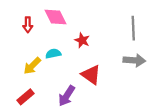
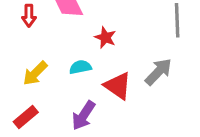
cyan semicircle: (53, 54) -> (80, 67), moved
gray arrow: (134, 60) -> (158, 72), moved, turned -50

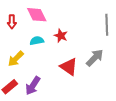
cyan semicircle: (80, 67) -> (37, 41), moved
purple arrow: (83, 115) -> (33, 86), moved

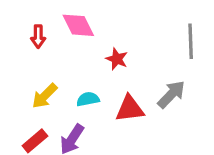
cyan semicircle: (37, 41) -> (88, 99), moved
red triangle: (69, 67) -> (130, 109), turned -42

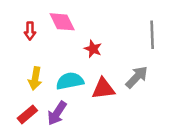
yellow arrow: (45, 96) -> (35, 78), turned -35
cyan semicircle: (88, 99) -> (70, 81), size x1.5

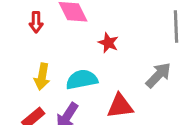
red triangle: (103, 89) -> (120, 106), moved

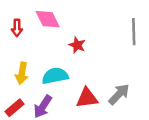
gray arrow: (158, 75) -> (119, 94), moved

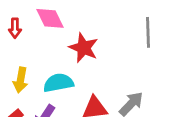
red star: (77, 45) -> (84, 48), size x1.5

